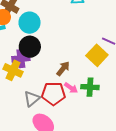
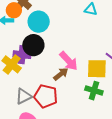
yellow square: (97, 55) -> (97, 69), turned 35
green cross: (90, 87) -> (94, 91), moved
pink arrow: (71, 88) -> (69, 61), moved, size x1.5

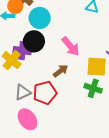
pink arrow: (69, 61) -> (71, 46), moved
red pentagon: (46, 96) -> (45, 93), turned -30

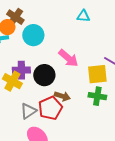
black circle: (34, 41) -> (44, 75), moved
brown arrow: (61, 71) -> (62, 96), moved, turned 63

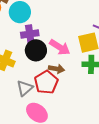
pink arrow: (68, 58) -> (60, 47), moved
purple cross: (21, 70) -> (30, 34), moved

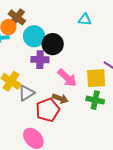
black circle: (36, 50) -> (53, 44), moved
gray triangle: (25, 88) -> (26, 93), moved

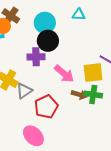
cyan circle: (34, 36) -> (45, 23), moved
brown arrow: (60, 99) -> (79, 95), moved

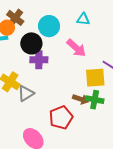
black circle: (48, 41) -> (31, 43), moved
pink arrow: (64, 74) -> (76, 48), moved
red pentagon: (46, 107) -> (61, 118), moved

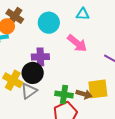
black circle: (31, 43) -> (33, 73), moved
yellow square: (95, 78) -> (98, 89), moved
green cross: (95, 100) -> (64, 94), moved

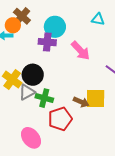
cyan triangle: (83, 14) -> (98, 19), moved
purple cross: (40, 57) -> (47, 42), moved
green cross: (64, 94) -> (44, 98), moved

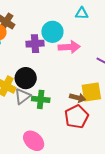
cyan circle: (55, 27) -> (52, 32), moved
pink arrow: (81, 51) -> (69, 47), turned -40
red pentagon: (60, 119) -> (77, 117), moved

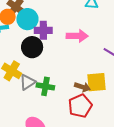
cyan circle: (52, 32) -> (27, 19), moved
black circle: (26, 78) -> (32, 47), moved

